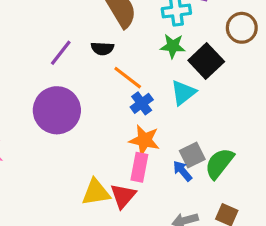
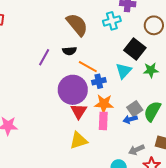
green star: (173, 46) -> (151, 70), moved
blue cross: (142, 103) -> (99, 81), turned 32
purple circle: (57, 110) -> (73, 90), moved
blue arrow: (182, 171) -> (130, 119), turned -56
red triangle: (123, 196) -> (79, 111), moved

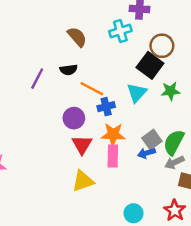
brown semicircle: (77, 25) -> (77, 37), size x0.7
brown circle: (154, 25) -> (162, 46), moved
purple circle: (73, 90) -> (74, 118), size x0.6
gray arrow: (136, 150) -> (174, 162), moved

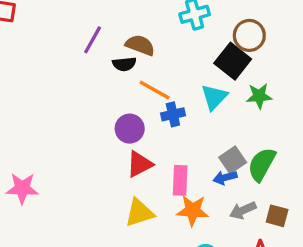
brown semicircle: (77, 37) -> (140, 45), moved, turned -30
purple line: (37, 79) -> (93, 40), moved
orange star: (113, 134) -> (193, 210), moved
red triangle: (82, 145) -> (139, 164), turned 30
gray arrow: (174, 162) -> (243, 210), moved

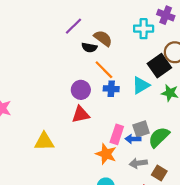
pink rectangle: (180, 180) -> (117, 134), moved
yellow triangle: (139, 213) -> (44, 141), moved

